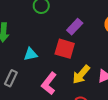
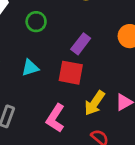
cyan triangle: (31, 54) -> (30, 68), moved

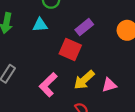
cyan triangle: (30, 68) -> (40, 25), moved

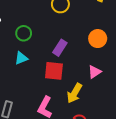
pink triangle: (109, 85) -> (94, 72), moved

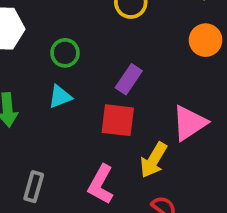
orange circle: (98, 39) -> (206, 40), moved
pink triangle: (94, 72) -> (189, 123), size x1.5

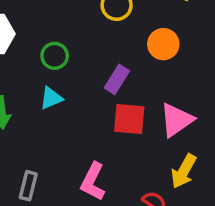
orange circle: (206, 40) -> (163, 44), moved
red square: (118, 120) -> (129, 119), moved
yellow arrow: (153, 160) -> (184, 171), moved

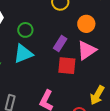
cyan triangle: (51, 98) -> (23, 54), size x1.5
pink triangle: (177, 120) -> (87, 50), moved

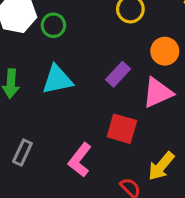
green circle: (25, 30) -> (53, 25), moved
red square: (67, 66) -> (122, 129), moved

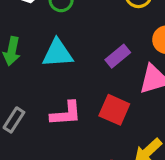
pink L-shape: (80, 160) -> (66, 114), moved, turned -140

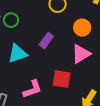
purple rectangle: (118, 56) -> (46, 40), moved

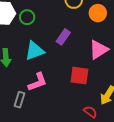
orange circle: (82, 28) -> (98, 13), moved
pink L-shape: (32, 89) -> (38, 82), moved

